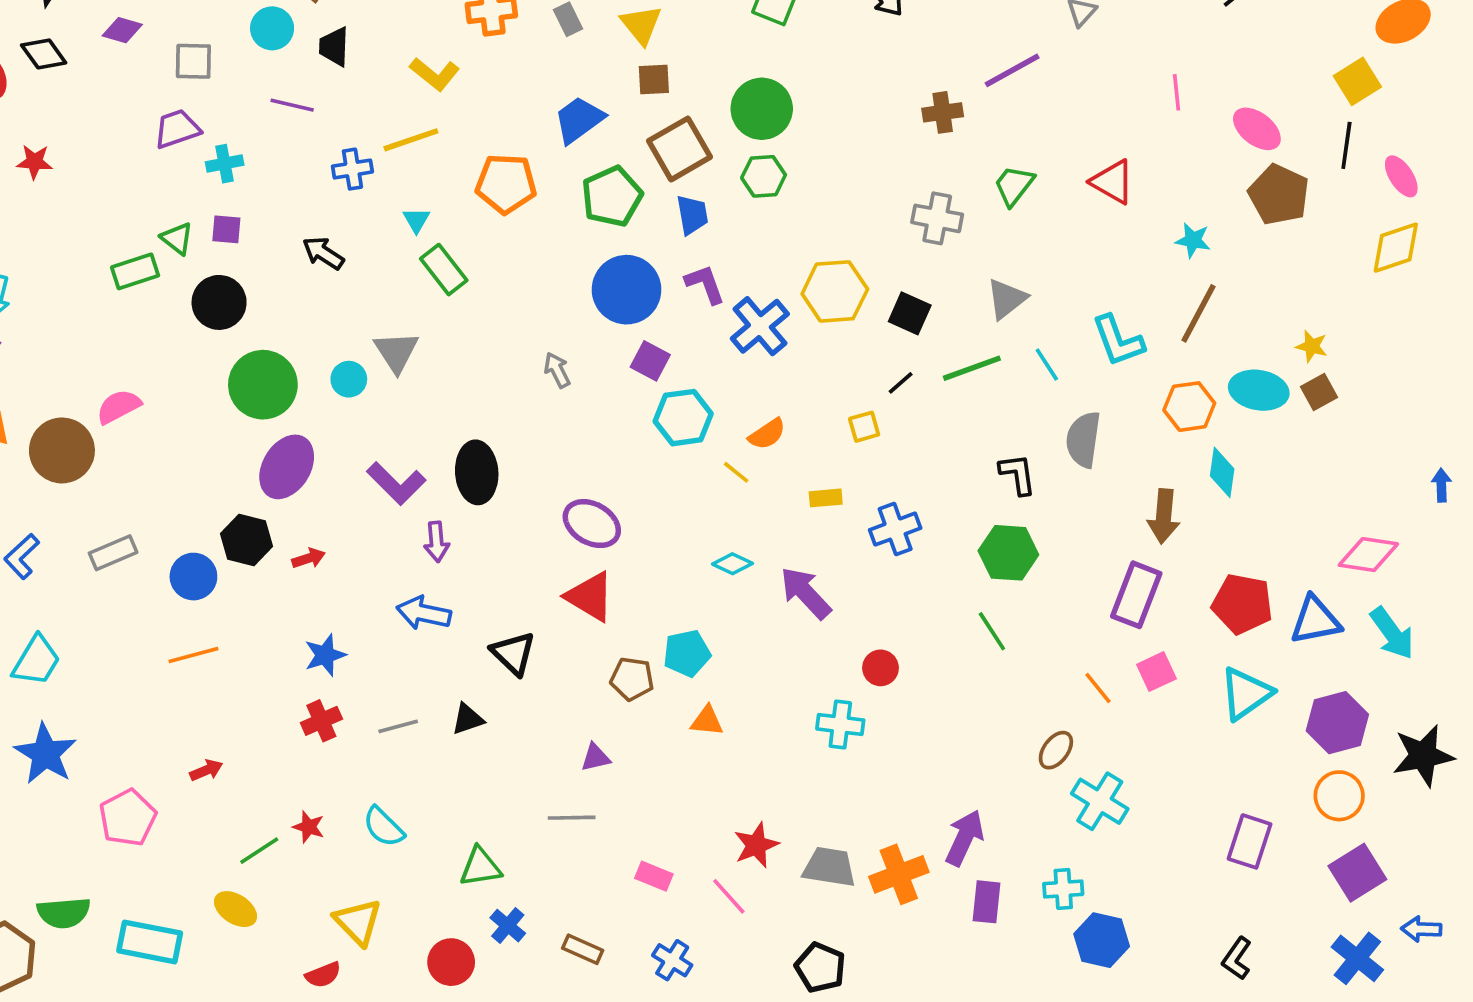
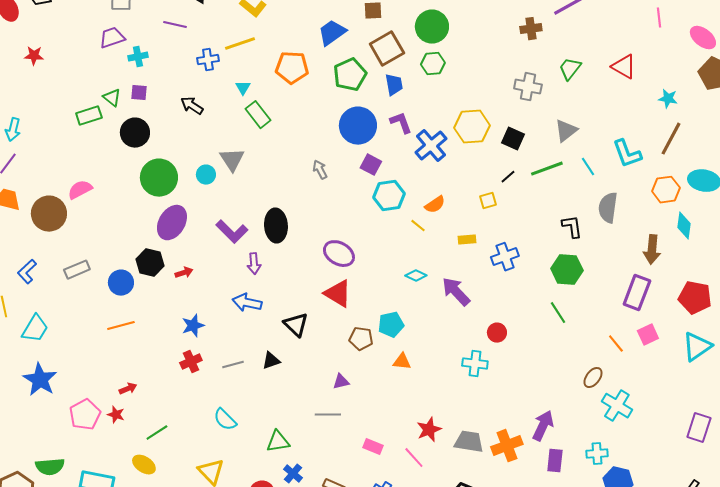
red star: (309, 827) -> (116, 415), moved

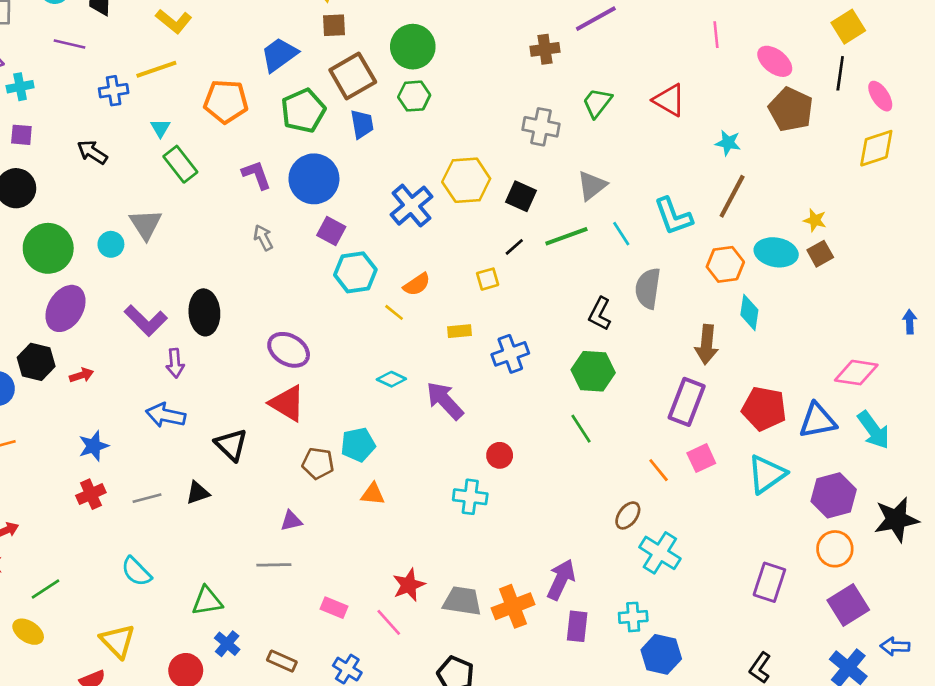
purple L-shape: (401, 123) -> (257, 175), moved
black L-shape: (572, 227) -> (600, 314), turned -145

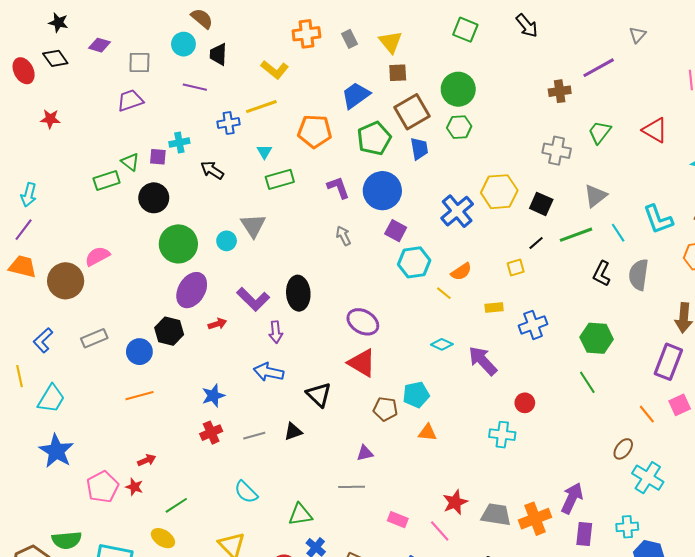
cyan cross: (20, 87) -> (179, 142), moved
green rectangle: (180, 164) -> (280, 179), turned -68
black L-shape: (600, 314) -> (602, 274), moved
red arrow: (82, 375) -> (217, 324), moved

